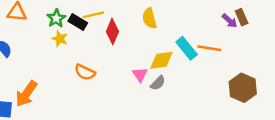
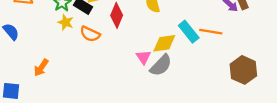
orange semicircle: (85, 72) -> (90, 34), moved
gray semicircle: (158, 83) -> (161, 65), size x1.5
orange arrow: (26, 94) -> (41, 68), moved, size x0.7

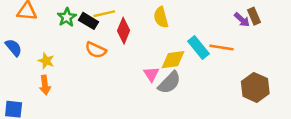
yellow star: (66, 22) -> (46, 61), moved
orange arrow: (41, 68) -> (45, 85), turned -42

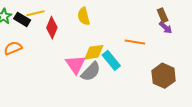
purple arrow: (242, 20) -> (166, 28), moved
cyan rectangle: (198, 48) -> (111, 60), moved
orange semicircle: (96, 50) -> (13, 48), moved, turned 132
pink triangle: (151, 74) -> (75, 64), size x1.5

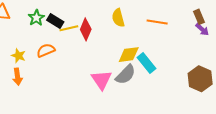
yellow line: (35, 13) -> (69, 28), moved
orange line: (135, 42) -> (157, 22), moved
pink triangle: (75, 64) -> (101, 80), moved

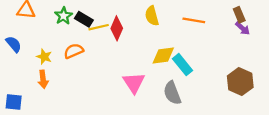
gray semicircle: (126, 75) -> (172, 93), moved, turned 115

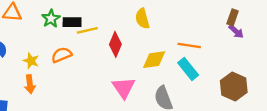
brown rectangle: (239, 15) -> (233, 17), turned 42
black rectangle: (84, 19) -> (72, 22), turned -30
orange line: (194, 20) -> (189, 46), moved
red diamond: (117, 28) -> (115, 44), moved
cyan rectangle: (182, 65) -> (188, 69), moved

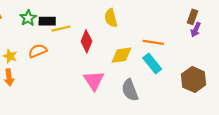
purple arrow: (236, 31) -> (196, 30), turned 72

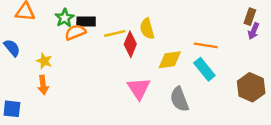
yellow semicircle: (111, 18) -> (147, 29), moved
yellow line: (61, 29) -> (115, 33), moved
orange semicircle: (38, 51) -> (75, 32), moved

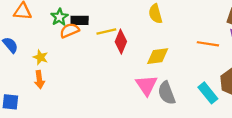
yellow semicircle: (147, 29) -> (155, 14), moved
orange line: (206, 45) -> (208, 44), moved
cyan rectangle: (204, 69) -> (208, 93), moved
pink triangle: (139, 88) -> (147, 85), moved

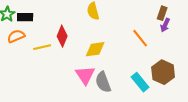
orange semicircle: (69, 30) -> (16, 36), moved
yellow line: (106, 32) -> (42, 47), moved
orange line: (208, 44) -> (140, 38), turned 42

